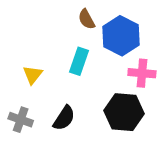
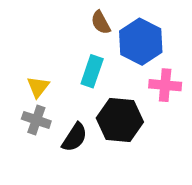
black hexagon: (124, 112) -> (120, 120), moved
gray cross: (21, 120) -> (36, 120), moved

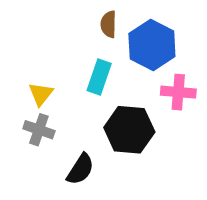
brown semicircle: (101, 23) -> (109, 24), turned 30
black semicircle: (75, 137) -> (80, 169), moved

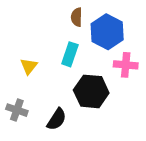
gray cross: (39, 130) -> (17, 110), moved

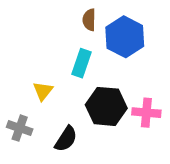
pink cross: (126, 65) -> (146, 113), moved
yellow triangle: (29, 66) -> (43, 91), moved

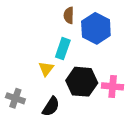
yellow triangle: (43, 91) -> (46, 69), moved

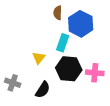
cyan rectangle: (63, 49) -> (63, 43), moved

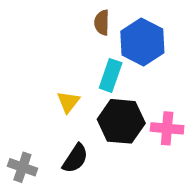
gray cross: (13, 83) -> (22, 167), moved

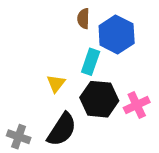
pink cross: (167, 128) -> (137, 105), turned -30
black semicircle: (75, 158) -> (62, 129), size x1.4

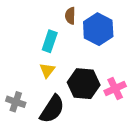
cyan rectangle: (91, 62) -> (50, 41), moved
gray cross: (19, 137) -> (16, 102), moved

